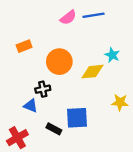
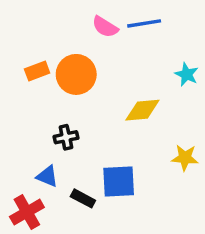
pink semicircle: (68, 17) -> (105, 27), turned 70
cyan star: (112, 55) -> (187, 74), moved
orange circle: (59, 62) -> (76, 74), moved
blue triangle: (31, 106) -> (47, 176), moved

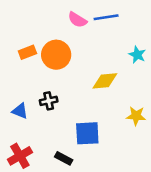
blue triangle: (47, 176) -> (20, 111), moved
black rectangle: (83, 198) -> (64, 158), moved

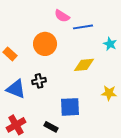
blue line: (106, 17) -> (83, 27), moved
orange rectangle: (27, 52) -> (10, 54), moved, turned 64
blue triangle: (20, 111) -> (16, 89), size x1.5

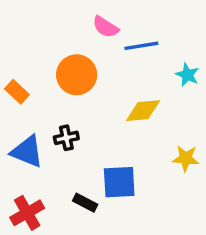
black rectangle: (51, 127) -> (85, 203), moved

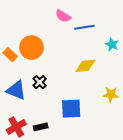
orange circle: (77, 75) -> (31, 48), moved
black cross: (66, 138) -> (40, 82), turned -32
black rectangle: (85, 203) -> (41, 127), moved, turned -40

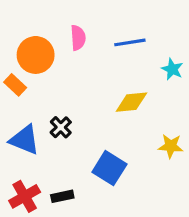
pink semicircle: (63, 16) -> (78, 38), moved, turned -126
orange circle: (31, 48) -> (36, 55), moved
blue square: (71, 109) -> (109, 168), turned 35

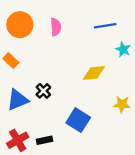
blue line: (130, 42) -> (105, 26), moved
orange circle: (36, 55) -> (20, 25), moved
blue triangle: (25, 140) -> (18, 100), turned -45

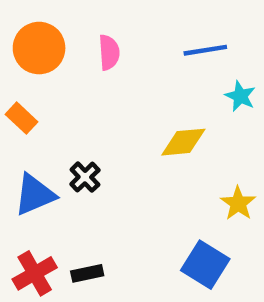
yellow star: (122, 104) -> (238, 203), turned 30
blue square: (78, 120) -> (205, 265), moved

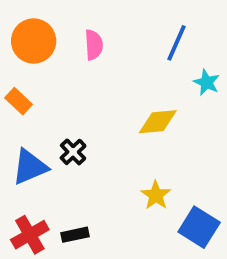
blue line: (205, 50) -> (176, 43), turned -57
yellow star: (238, 203) -> (156, 195), moved
blue square: (205, 265) -> (199, 227), moved

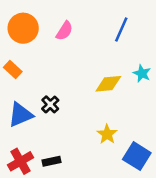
pink semicircle: (94, 45) -> (64, 31), turned 36
cyan star: (207, 82) -> (142, 73), moved

